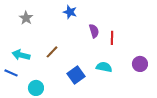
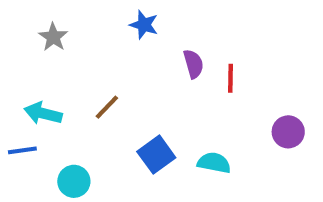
cyan semicircle: (104, 67) -> (214, 163), moved
blue line: (11, 73) -> (22, 150), turned -32

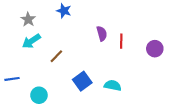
blue star: (144, 25) -> (64, 11), moved
cyan arrow: (43, 113) -> (31, 41), moved, turned -48
purple circle: (288, 132) -> (155, 49), moved

